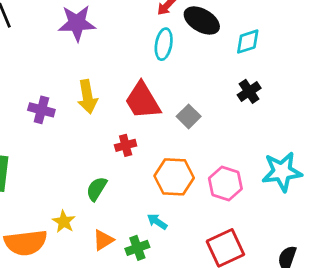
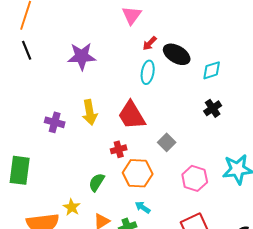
gray square: (189, 116) -> (167, 142), moved
orange hexagon: (174, 177) -> (138, 173), moved

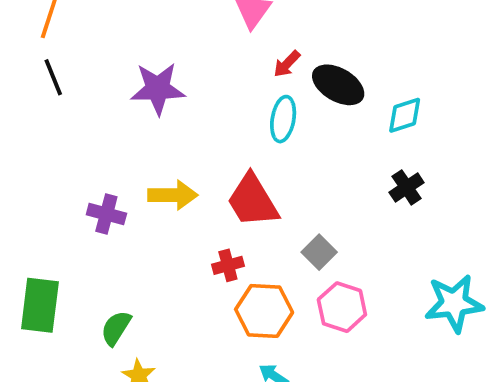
yellow arrow: (90, 112) -> (173, 195), turned -80
pink hexagon: (195, 178) -> (342, 307), moved
green semicircle: (97, 182) -> (116, 328), moved

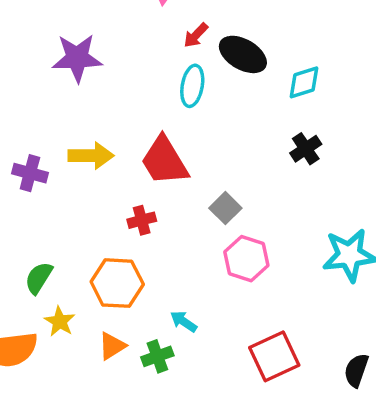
orange hexagon: (264, 311) -> (117, 283), moved

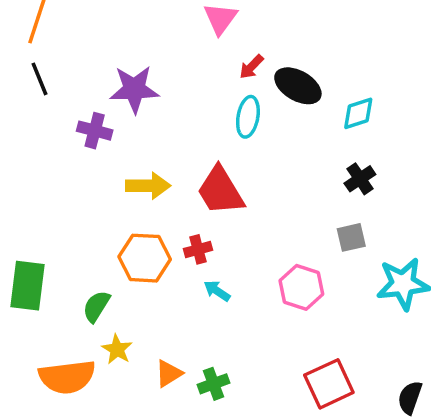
purple cross: (30, 173) -> (95, 131), moved
gray square: (225, 208) -> (351, 237), moved, turned 32
orange hexagon: (117, 283) -> (145, 258), moved
cyan arrow: (184, 321) -> (217, 291), moved

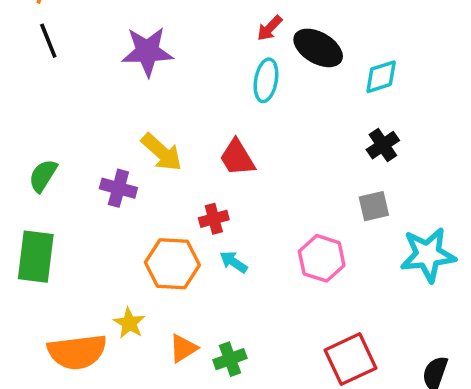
purple cross: (95, 131) -> (118, 188), moved
yellow arrow: (148, 186) -> (162, 152), turned 42
red trapezoid: (220, 191) -> (237, 158), size x0.7
orange hexagon: (145, 258) -> (172, 264), moved
green semicircle: (96, 306) -> (43, 176), moved

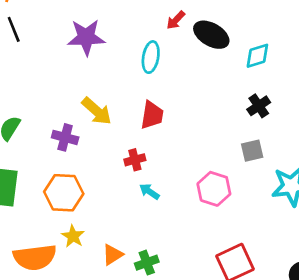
cyan ellipse: (266, 80) -> (151, 57), moved
red trapezoid: (237, 158) -> (152, 115), turned -140
orange hexagon: (172, 264) -> (64, 193), moved

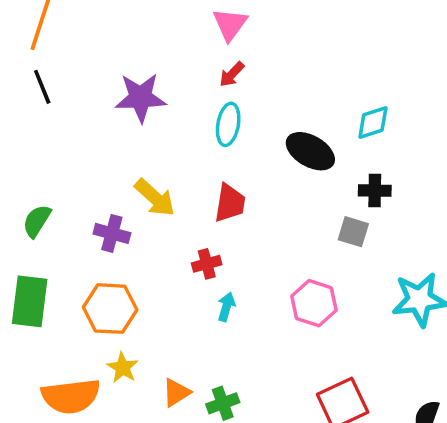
red arrow: (176, 20) -> (232, 74), moved
black ellipse: (211, 35) -> (310, 151), moved
black cross: (259, 106) -> (375, 191), turned 35
gray square: (252, 151) -> (353, 232), moved, turned 30
cyan arrow: (149, 191) -> (226, 307), turned 72

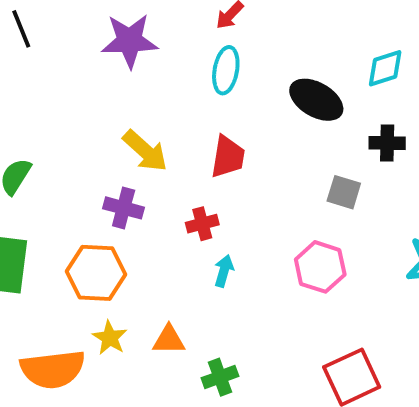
gray square: (353, 232) -> (344, 192), moved
purple cross: (112, 233) -> (124, 208), moved
orange triangle: (176, 393) -> (169, 340), moved, turned 32

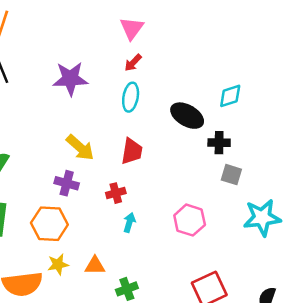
black cross: (387, 143) -> (219, 143), moved
gray square: (344, 192) -> (231, 175), moved
yellow star: (110, 338) -> (58, 264), turned 30

